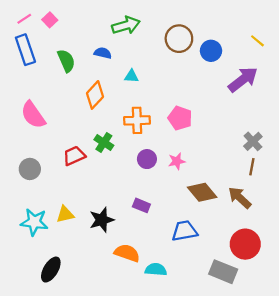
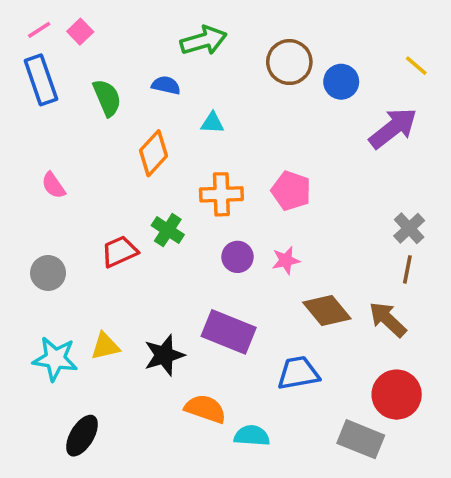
pink semicircle: (33, 115) -> (53, 185), size x0.6
purple rectangle: (141, 205) -> (229, 332), size x1.8

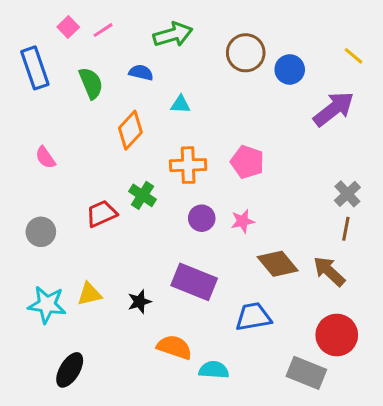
pink line: (39, 30) -> (103, 30), moved
black star: (164, 355) -> (139, 302), size x0.7

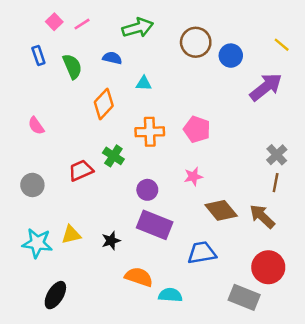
blue rectangle: (35, 68) -> (38, 56), moved, size x0.6
purple circle: (202, 218) -> (147, 190), moved

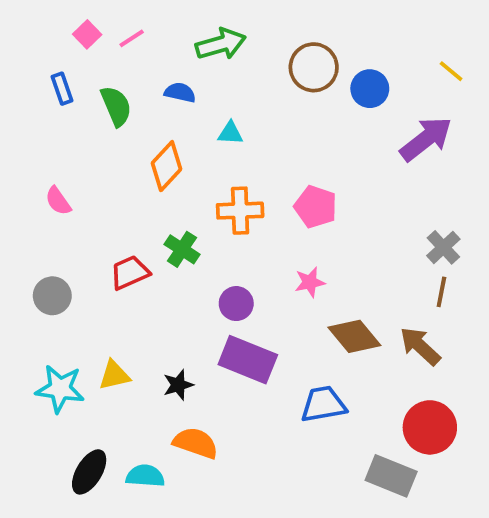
orange semicircle: (139, 277) -> (196, 443), moved
cyan semicircle: (170, 295) -> (145, 476), moved

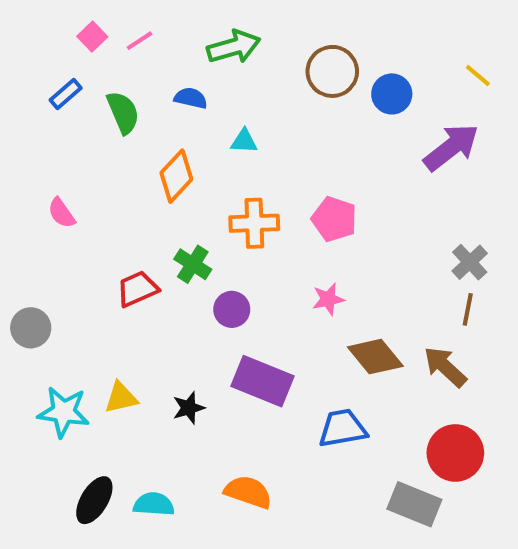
blue rectangle: (62, 89) -> (66, 94), turned 68
gray circle: (52, 296) -> (31, 328), moved
purple circle: (236, 304) -> (232, 309), moved
orange semicircle: (196, 443) -> (248, 492), moved

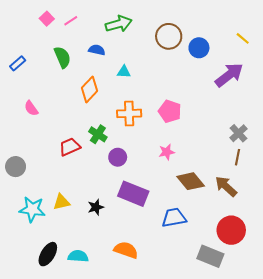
blue rectangle: (66, 94) -> (18, 63), moved

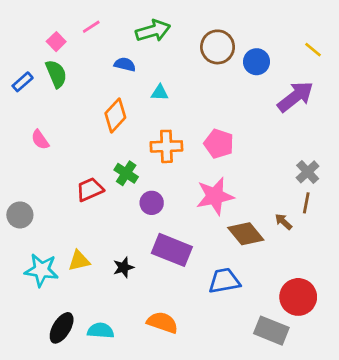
pink square: (47, 19) -> (56, 42), moved
green semicircle: (62, 57) -> (56, 74), moved
pink star: (167, 152) -> (215, 196), size x1.8
brown arrow: (226, 186) -> (283, 222), moved, size x0.6

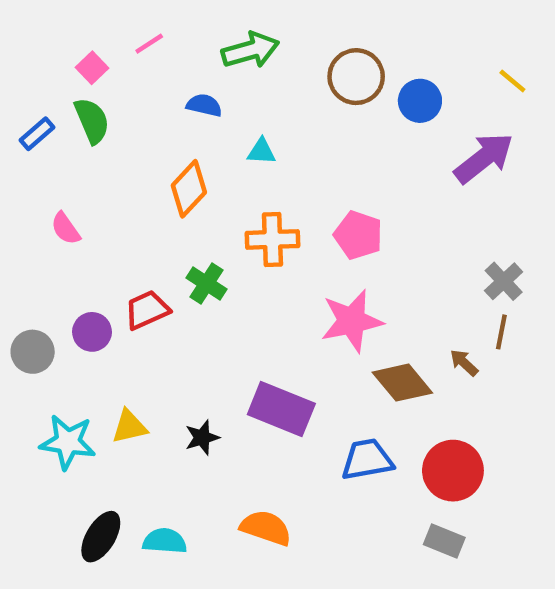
purple circle: (152, 203) -> (92, 332), moved
red circle: (298, 297) -> (453, 471), moved
gray rectangle: (271, 331) -> (444, 541), size x0.7

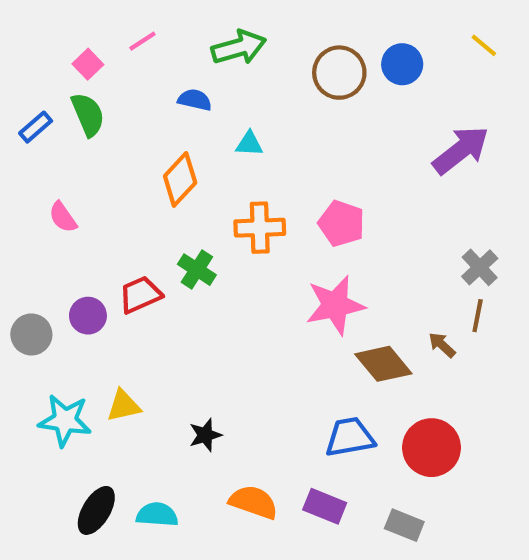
yellow line: (512, 81) -> (484, 45), moved
blue circle: (420, 101) -> (402, 64), moved
purple rectangle: (281, 409) -> (325, 506), moved, size x0.7
black star: (202, 438) -> (205, 435), moved
gray rectangle: (444, 541) -> (404, 525), moved

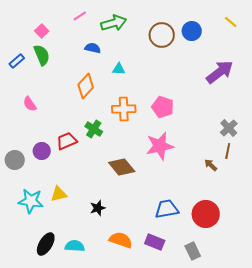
pink line: (142, 41) -> (80, 16), moved
brown diamond: (383, 364) -> (122, 167), moved
gray rectangle: (404, 525) -> (193, 251), turned 42

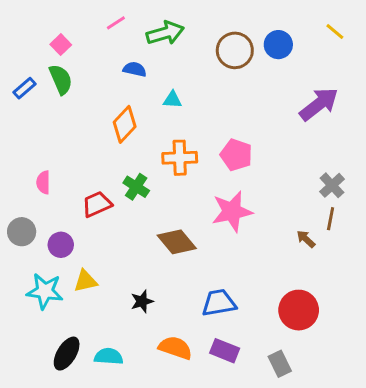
pink semicircle: (30, 104) -> (43, 182), moved, turned 35
purple circle: (42, 151) -> (61, 245), moved
blue trapezoid: (167, 209) -> (219, 303), moved

